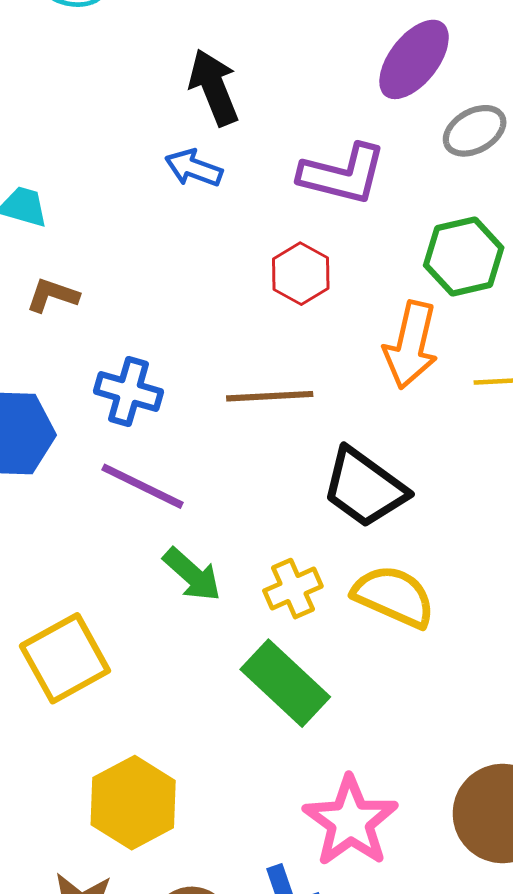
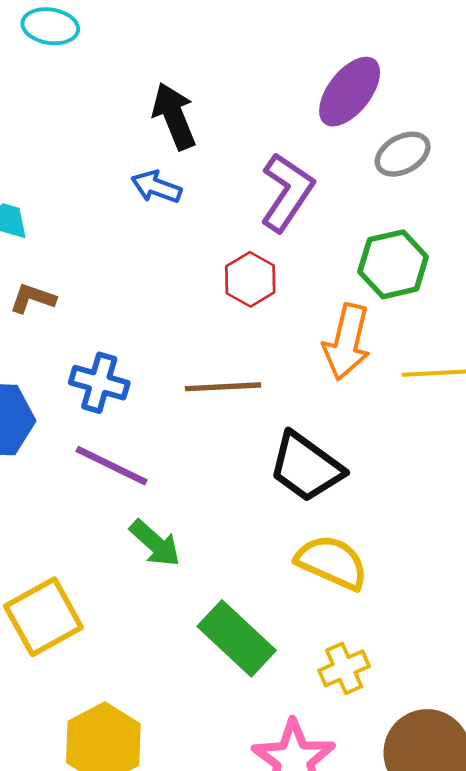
purple L-shape: (343, 174) -> (287, 192), turned -70
yellow cross: (293, 589) -> (344, 668), moved

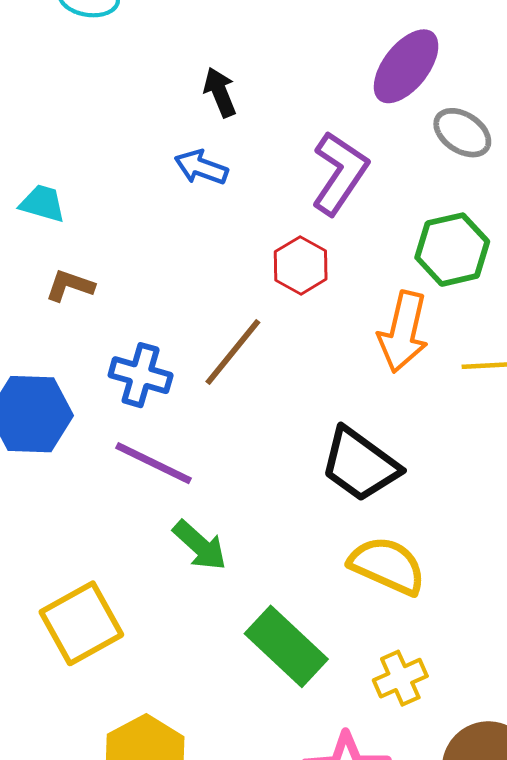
black arrow: (174, 116) -> (220, 92), size x0.7
gray ellipse: (403, 154) -> (462, 133), turned 62
brown line: (223, 387) -> (233, 352), moved, turned -48

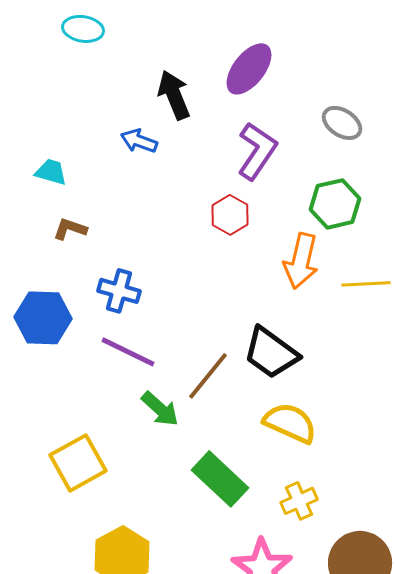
purple ellipse: (406, 66) -> (249, 69), moved
black arrow: (220, 92) -> (174, 95), size x1.4
blue arrow: (201, 167) -> (139, 141), moved
brown line: (233, 352) -> (208, 376), moved

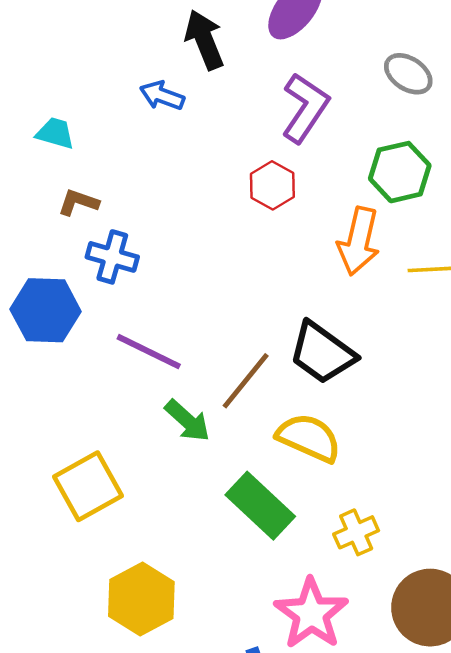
blue cross: (119, 291) -> (112, 257), moved
yellow semicircle: (290, 423) -> (309, 438), moved

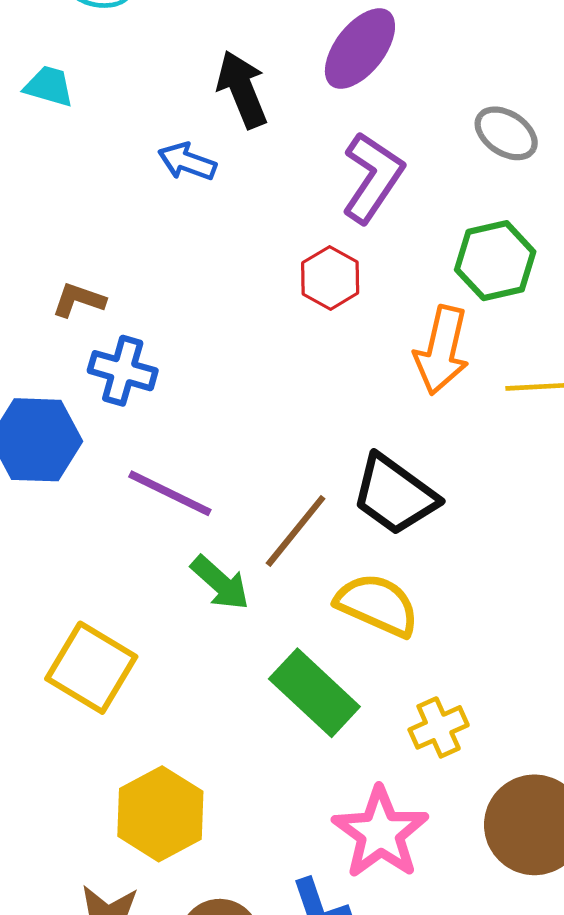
cyan trapezoid: (55, 133) -> (49, 86), moved
yellow square: (88, 486) -> (91, 668), turned -30

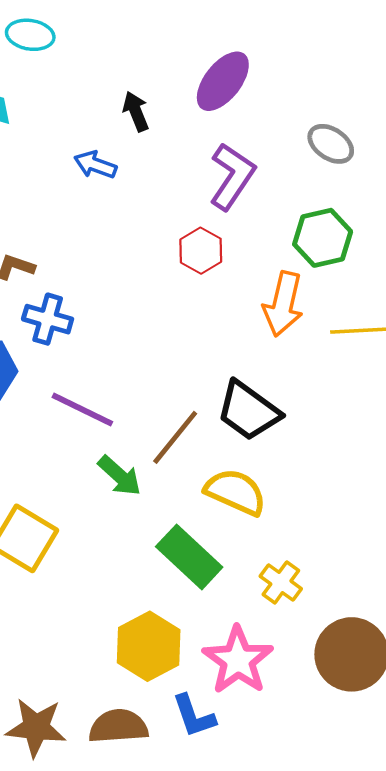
black arrow: (242, 89) -> (136, 111), size x0.7
yellow cross: (439, 727) -> (281, 582), turned -30
yellow hexagon: (160, 814) -> (149, 646), moved

